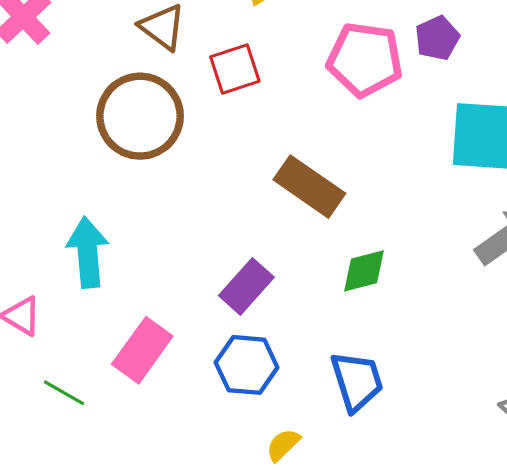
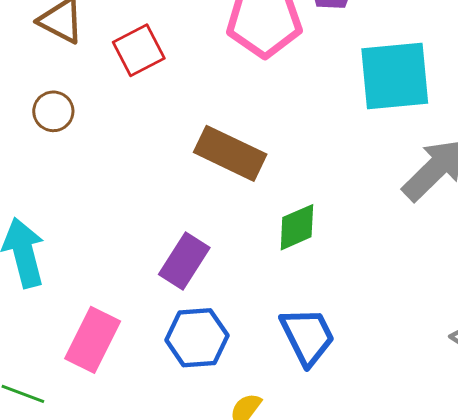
brown circle: (140, 116) -> (53, 111), size x0.5

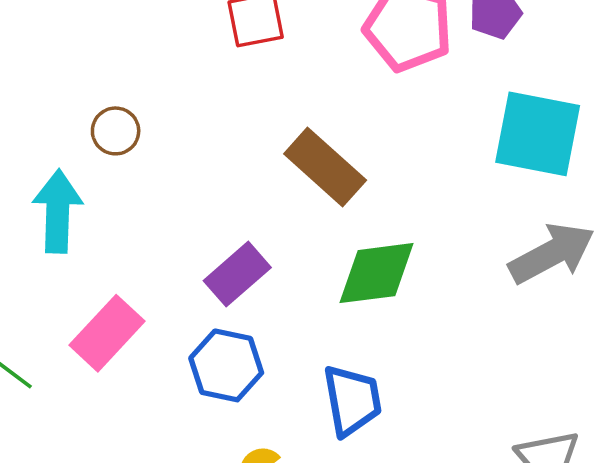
brown circle: (53, 111) -> (116, 131), moved
green diamond: (297, 227) -> (376, 273), size x1.4

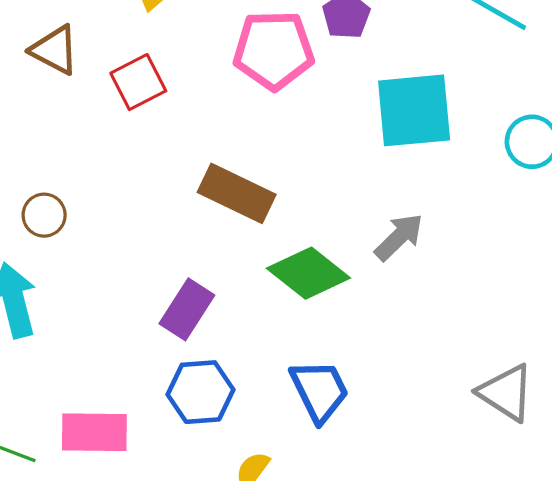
gray arrow: (552, 253) -> (399, 237), moved, size x0.7
green diamond: (376, 273) -> (308, 273), turned 62
pink rectangle: (107, 333) -> (94, 432), moved, turned 64

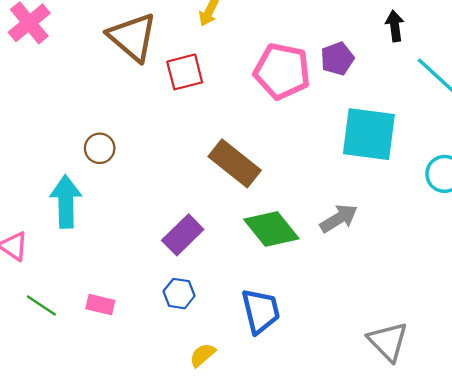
brown triangle: (55, 50) -> (132, 37), size x1.4
blue hexagon: (200, 392) -> (179, 294), size x0.7
pink rectangle: (94, 432) -> (100, 305), size x0.6

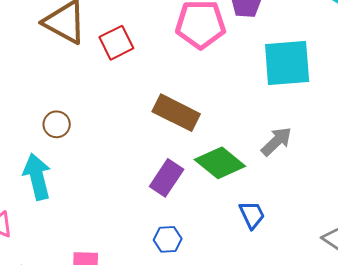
purple rectangle: (183, 235) -> (167, 178), moved
blue hexagon: (179, 294) -> (168, 239), moved
blue trapezoid: (261, 311) -> (252, 215), moved, size x0.7

